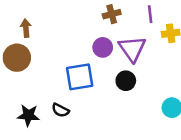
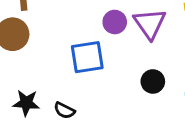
black circle: (126, 81) -> (153, 81), moved
black semicircle: (60, 110) -> (64, 110), moved

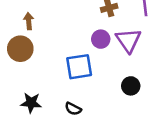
black semicircle: (64, 110) -> (73, 109), moved

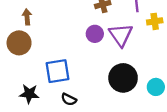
blue square: (79, 67) -> (57, 71), moved
black circle: (131, 86) -> (123, 78), size x1.6

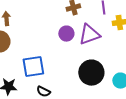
purple triangle: (121, 35) -> (89, 35), turned 45

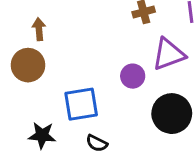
purple circle: (66, 34) -> (133, 76), moved

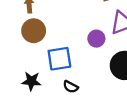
brown circle: (28, 65) -> (34, 31), moved

